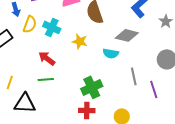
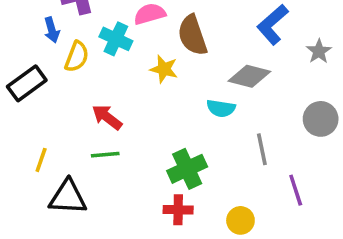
cyan cross: (52, 27) -> (116, 39), moved
yellow star: (80, 41) -> (164, 69), moved
purple line: (154, 89) -> (296, 190), moved

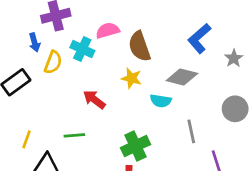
yellow star: (164, 69) -> (131, 78), moved
red arrow: (107, 117) -> (94, 100), moved

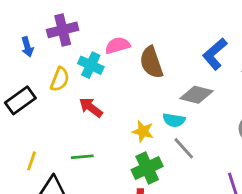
blue arrow: (34, 42) -> (27, 47), moved
yellow star: (131, 78) -> (143, 131), moved
red arrow: (94, 100) -> (91, 107), moved
gray line: (191, 131) -> (184, 148), moved, turned -30

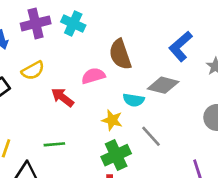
pink semicircle: (118, 45) -> (93, 76), moved
cyan cross: (91, 65) -> (73, 23), moved
yellow semicircle: (60, 79) -> (33, 70), turned 40
cyan semicircle: (174, 120) -> (134, 100), moved

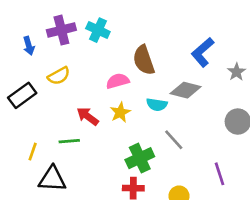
red arrow: (62, 97) -> (88, 116), moved
yellow star: (112, 120) -> (120, 112), moved, turned 30
green line: (54, 144) -> (69, 141), moved

